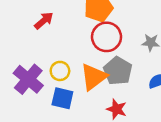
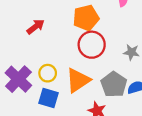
gray pentagon: (118, 71) -> (114, 84), moved

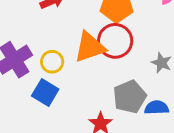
orange triangle: (78, 80) -> (90, 47), moved

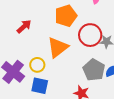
red circle: (115, 41) -> (90, 35), moved

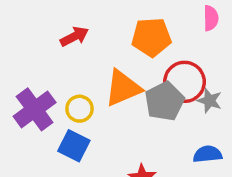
gray pentagon: (94, 70) -> (165, 101), moved

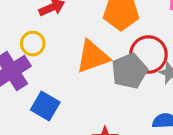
yellow circle: (79, 109) -> (33, 44), moved

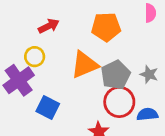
red circle: (148, 55) -> (119, 102), moved

